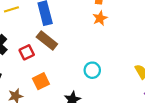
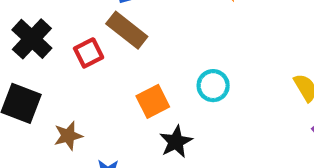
orange square: (41, 81) -> (153, 101), moved

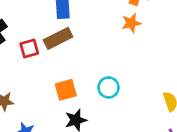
brown rectangle: (127, 30) -> (58, 38), turned -76

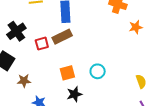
orange star: (131, 23) -> (136, 27), moved

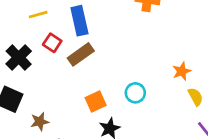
orange star: (136, 27) -> (182, 71), moved
red square: (42, 44) -> (52, 43), moved, turned -32

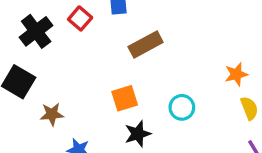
brown rectangle: (81, 54) -> (146, 45), moved
cyan circle: (135, 93) -> (182, 107), moved

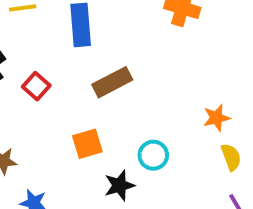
red square: (80, 18) -> (36, 86), moved
black star: (138, 134) -> (119, 185), moved

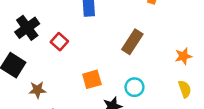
brown rectangle: (112, 82) -> (132, 42), moved, turned -30
orange star: (216, 118) -> (183, 56), moved

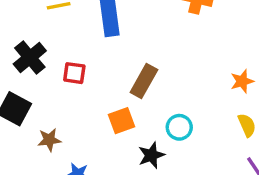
red square: (59, 42) -> (74, 73), turned -30
brown rectangle: (132, 42) -> (144, 81), moved

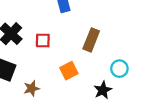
orange square: (121, 121) -> (69, 71), moved

